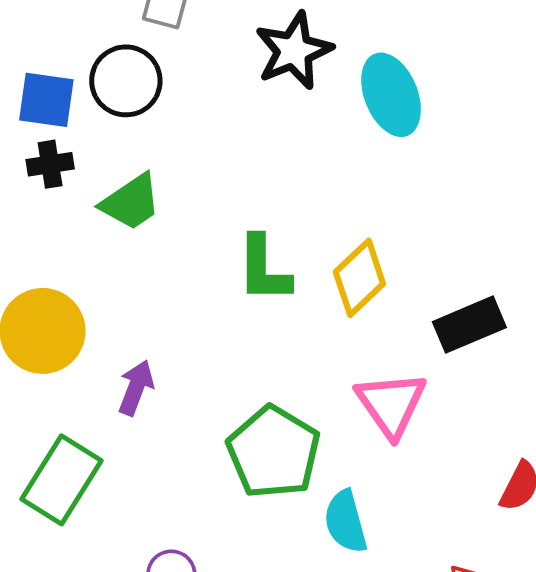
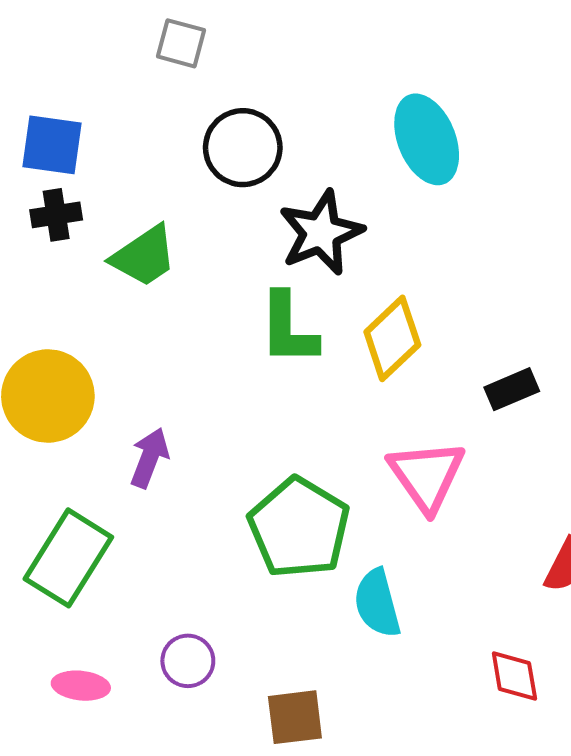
black star: (294, 51) -> (321, 233), moved
black circle: (126, 81) -> (243, 148), moved
black rectangle: (469, 325) -> (512, 389), size x0.7

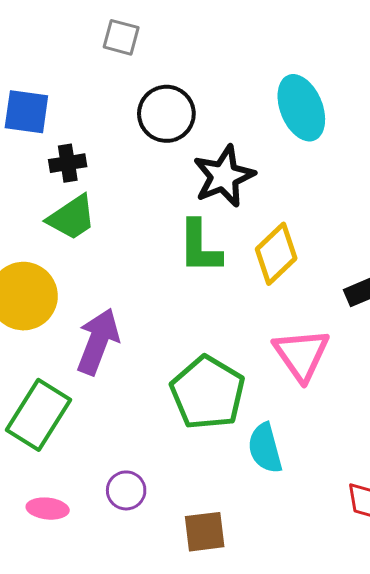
black cross: (56, 215) -> (68, 163), moved
green trapezoid: (144, 256) -> (72, 218), moved
purple arrow: (149, 458) -> (98, 341), size x1.5

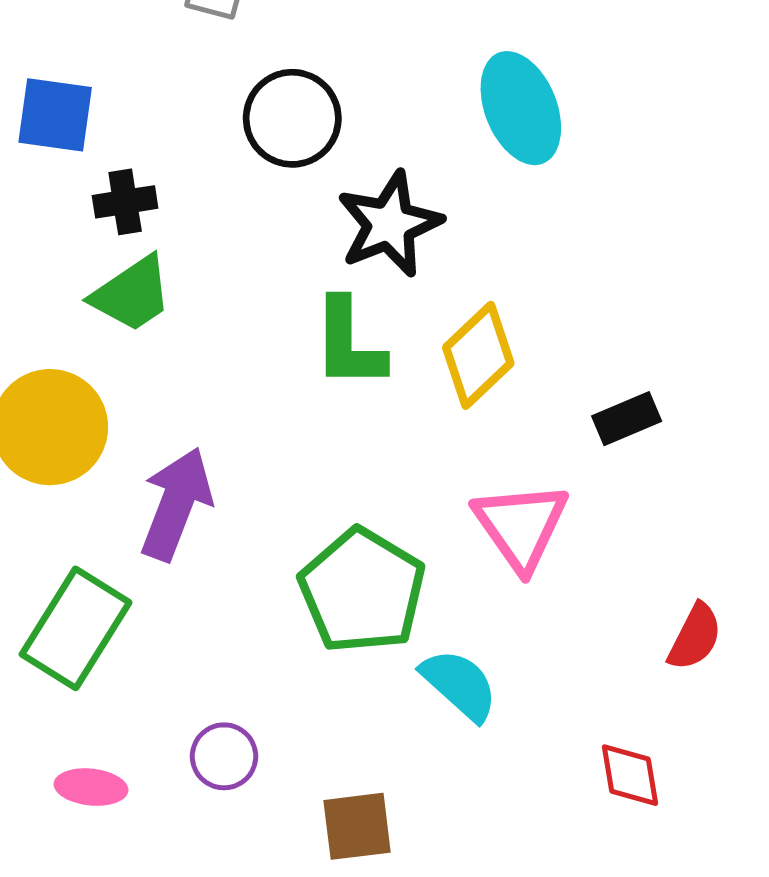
cyan semicircle: (265, 448) -> (459, 685), turned 147

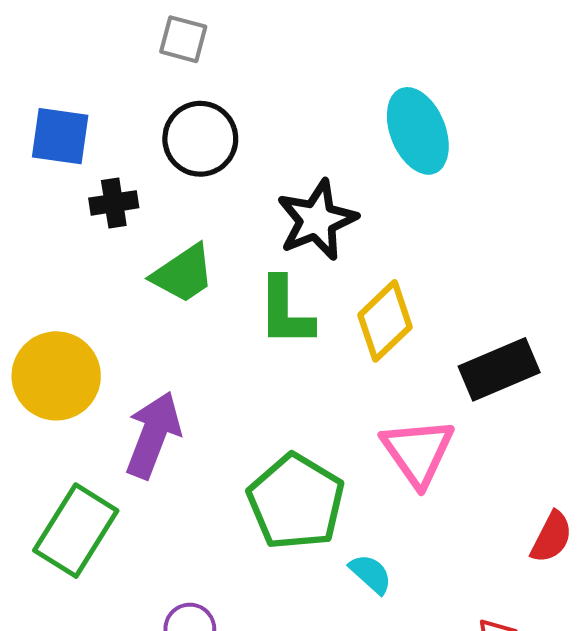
black circle: (292, 118) -> (200, 139), moved
green trapezoid: (132, 294) -> (183, 274), moved
black rectangle: (627, 419) -> (499, 369), size x1.5
cyan semicircle: (459, 685) -> (371, 574), size x0.7

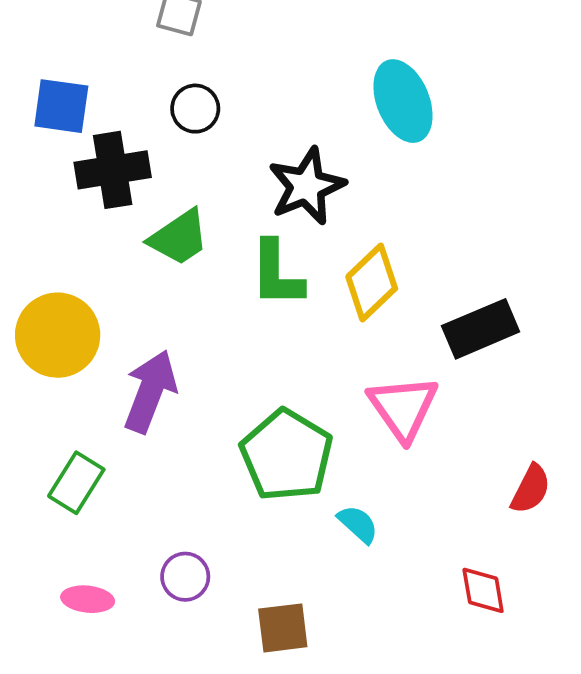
black circle: (200, 139) -> (195, 109), size x0.7
black cross: (114, 203) -> (113, 170), size x1.6
green rectangle: (76, 531) -> (76, 483), size x0.7

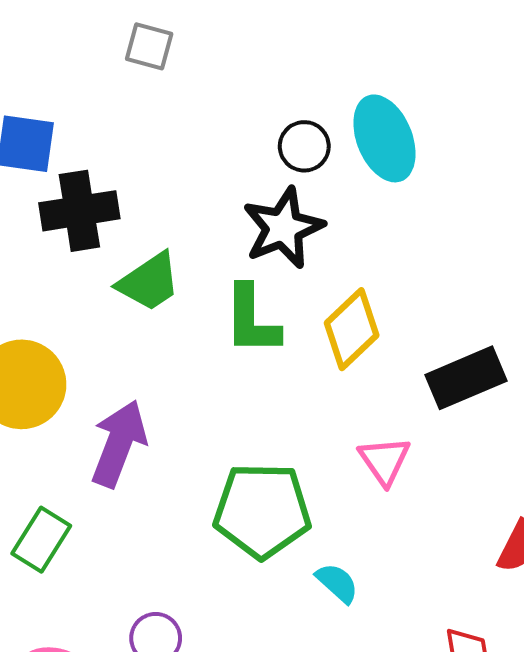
black circle: (195, 109) -> (304, 146), moved
pink triangle: (403, 408) -> (384, 461), size x0.7
green pentagon: (287, 455) -> (262, 511), turned -30

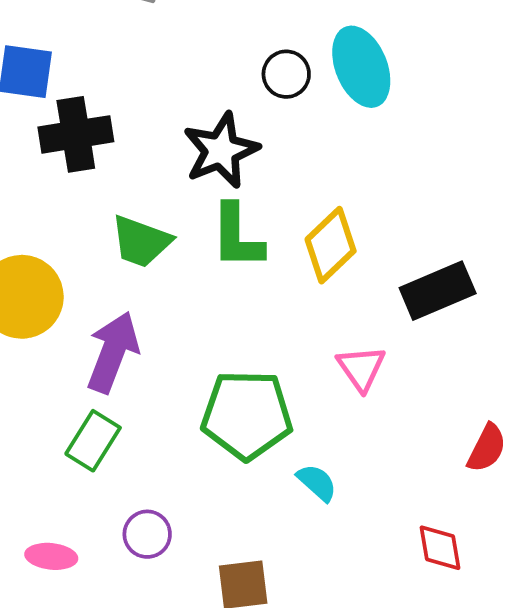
black star: (283, 228) -> (221, 150), moved
green trapezoid: (149, 282) -> (141, 241), moved, turned 54
green rectangle: (41, 540) -> (93, 441), moved

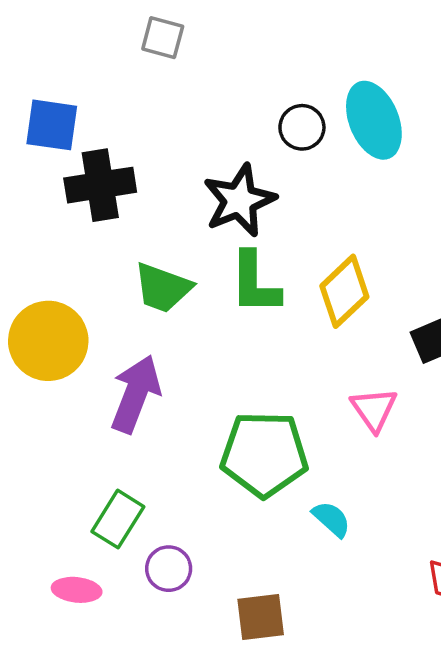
green rectangle: (93, 441) -> (118, 519), moved

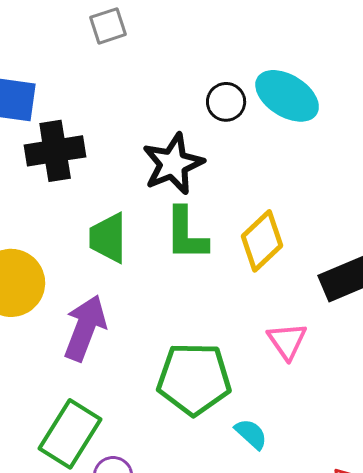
gray square: (163, 38) -> (108, 26), turned -33
cyan ellipse: (374, 120) -> (287, 96), turned -36
green trapezoid: (163, 288) -> (108, 238), turned 70
green rectangle: (118, 519) -> (70, 434), size x1.4

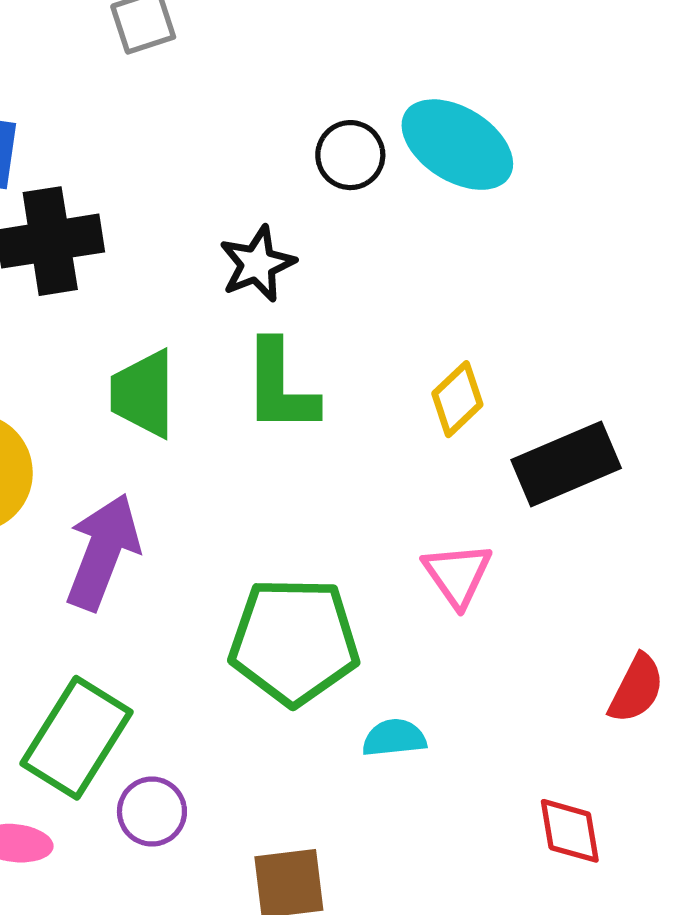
black star: (173, 164) -> (257, 264), size x0.7
yellow diamond: (262, 241) -> (457, 399), moved, size x0.7
cyan semicircle: (251, 434) -> (394, 738), turned -48

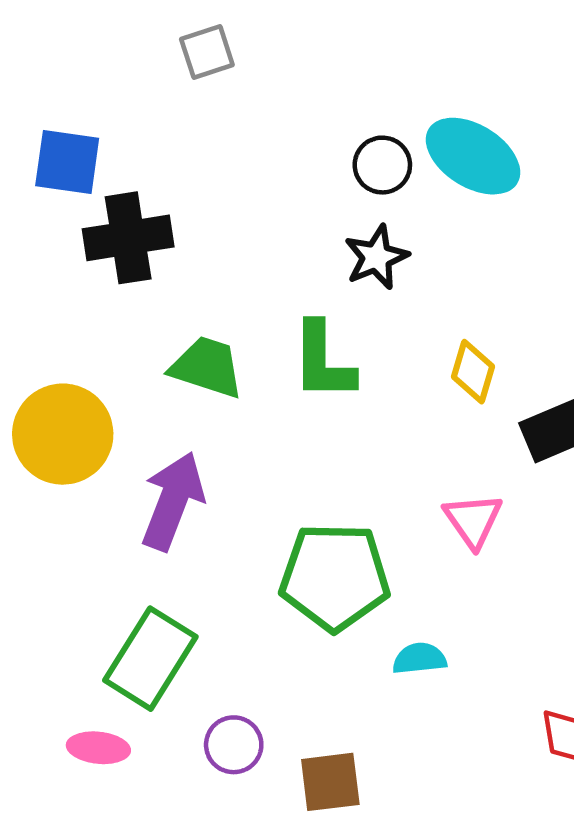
black star: (257, 264) -> (376, 257), moved
green trapezoid: (143, 394) -> (207, 367), turned 108
yellow diamond: (457, 399) -> (473, 372), turned -30
purple circle: (152, 812) -> (234, 745), moved

